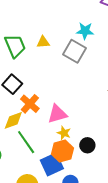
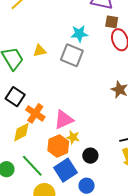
green line: (26, 142) -> (32, 166), moved
black circle: (87, 145) -> (90, 156), moved
orange hexagon: (62, 151) -> (58, 146), moved

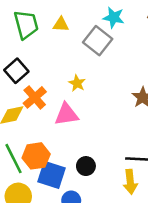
yellow star: (73, 137) -> (77, 83), moved
orange hexagon: (58, 146) -> (36, 156), moved
blue square: (66, 170) -> (51, 175), turned 35

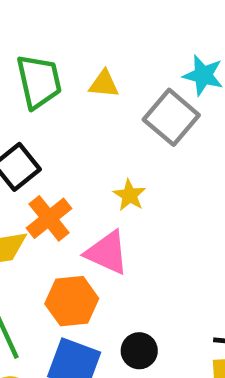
pink triangle: (66, 114) -> (107, 253), turned 30
orange hexagon: (36, 156) -> (72, 301), moved

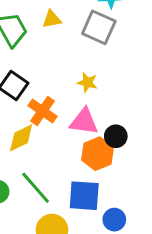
orange hexagon: (72, 301) -> (97, 154), moved
black circle: (139, 351) -> (116, 136), moved

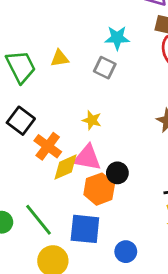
gray square: (99, 27) -> (105, 68), size x0.7
yellow diamond: (21, 138) -> (66, 167), moved
blue circle: (114, 220) -> (126, 252), moved

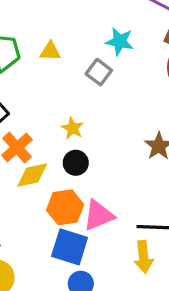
pink triangle: (87, 158) -> (99, 215), moved, turned -44
black circle: (117, 173) -> (76, 163), moved
blue square: (85, 229) -> (70, 247), moved

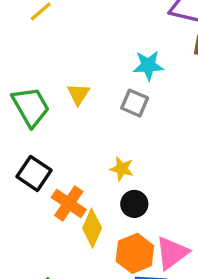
yellow triangle: (50, 51) -> (78, 94), turned -45
yellow diamond: (32, 175) -> (92, 228), turned -40

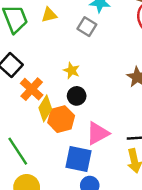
yellow triangle: (78, 94) -> (49, 15), turned 35
orange hexagon: (135, 253) -> (61, 119), moved

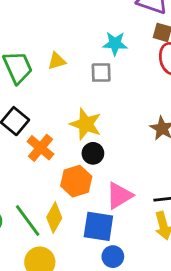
gray square: (87, 27) -> (101, 73), turned -30
yellow star: (72, 70) -> (86, 124), size x1.6
yellow diamond: (45, 108) -> (54, 218), moved

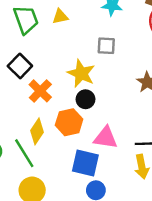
gray square: (101, 73) -> (106, 46), moved
pink triangle: (119, 196) -> (106, 138), turned 35
yellow diamond: (54, 218) -> (37, 131), moved

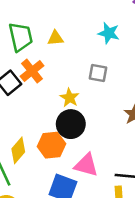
yellow star: (81, 73) -> (70, 98), size x0.7
orange cross: (40, 91) -> (32, 71), moved
black circle: (86, 99) -> (71, 124), size x1.5

